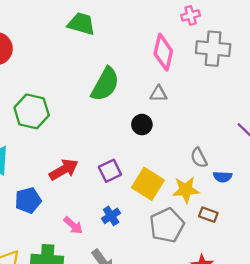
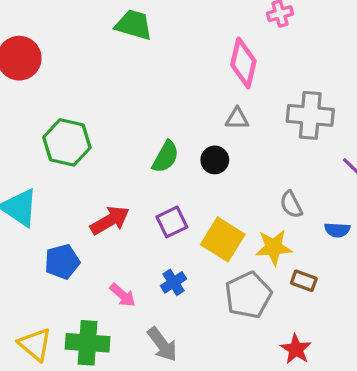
gray cross: (213, 49) -> (310, 115), moved
green semicircle: (105, 84) -> (166, 157), moved, size x0.7
blue semicircle: (223, 177) -> (337, 230), moved

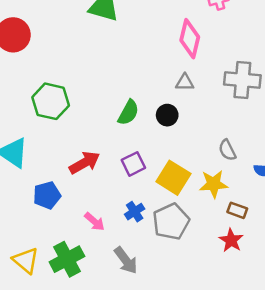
gray pentagon: (248, 295) -> (171, 222), moved
green cross: (88, 343) -> (67, 259), turned -32
red star: (296, 349) -> (231, 240), moved

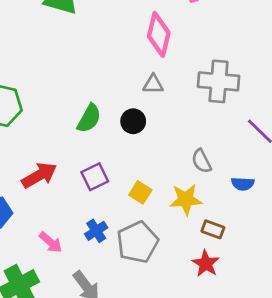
yellow square: (173, 178) -> (140, 192), size x0.6

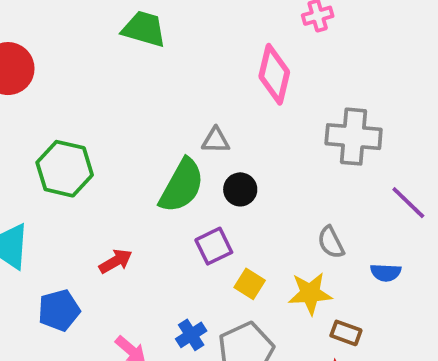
gray triangle: (153, 84) -> (216, 140), moved
green semicircle: (89, 118) -> (182, 186), size x1.4
red arrow: (39, 175) -> (116, 261), size x0.7
purple square: (95, 177) -> (214, 246), moved

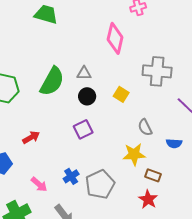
green semicircle: (182, 186) -> (52, 81), moved
black circle: (240, 189) -> (87, 96), moved
yellow square: (250, 284) -> (121, 94), moved

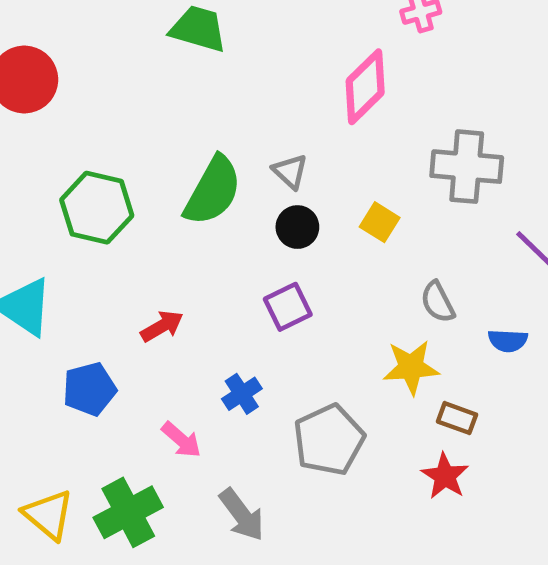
pink diamond: (115, 38) -> (365, 87), turned 32
gray triangle: (84, 73) -> (290, 171), turned 42
blue cross: (71, 176) -> (242, 394), moved

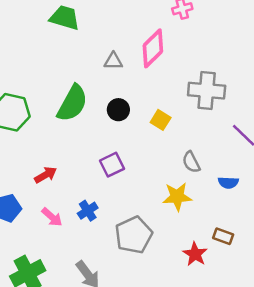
gray triangle: (290, 171) -> (113, 61), moved, turned -42
black circle: (297, 227) -> (118, 110), moved
brown rectangle: (457, 418) -> (223, 236), moved
pink arrow: (181, 440) -> (52, 217), moved

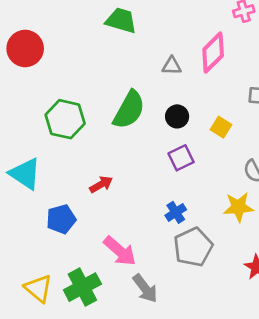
purple square: (112, 165) -> (181, 158), moved
blue cross: (88, 211) -> (176, 212), moved
pink arrow: (52, 217) -> (120, 251), moved, size x1.5

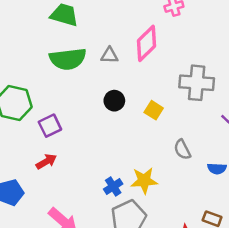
green semicircle: (129, 110) -> (68, 59), moved, turned 54
purple square: (181, 158) -> (50, 126), moved
yellow star: (238, 207) -> (144, 181), moved

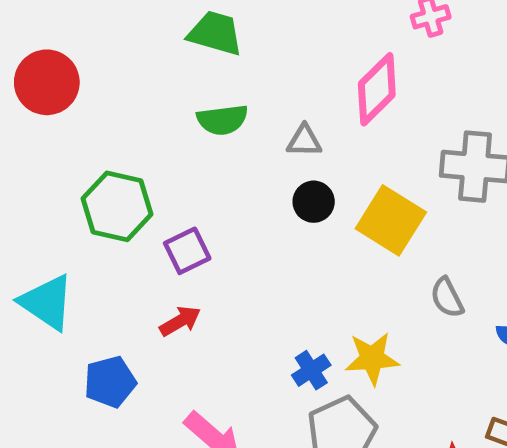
gray triangle: (110, 55) -> (304, 141), moved
green semicircle: (68, 59) -> (222, 120), size x0.7
yellow square: (154, 110) -> (391, 220), size x1.8

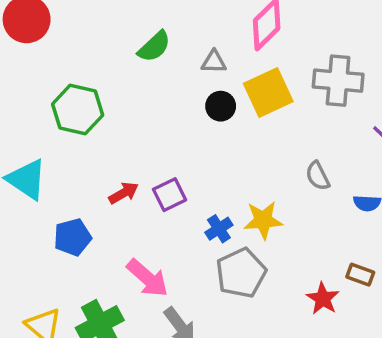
green semicircle: (222, 120) -> (154, 47), turned -36
yellow square: (391, 220) -> (268, 93), moved, turned 33
purple square: (187, 251) -> (170, 195), moved

